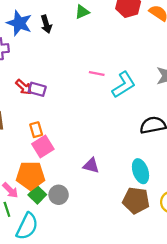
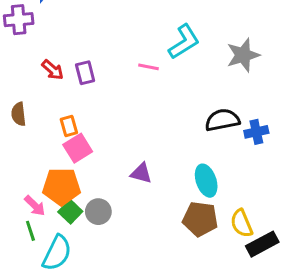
pink line: (97, 74) -> (149, 67), moved
cyan L-shape: (124, 85) -> (184, 42), moved
purple rectangle: (37, 89) -> (85, 73), moved, turned 60

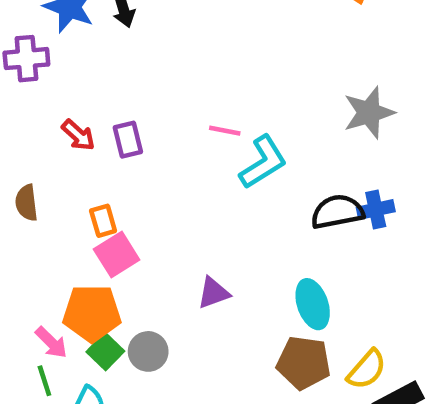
cyan L-shape: (184, 42) -> (263, 162), moved
blue cross: (256, 132) -> (376, 210), moved
purple triangle: (141, 173) -> (213, 293), turned -35
yellow semicircle: (242, 223) -> (367, 369), turned -116

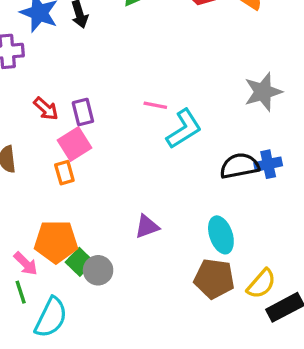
pink square: (117, 255) -> (74, 144), moved
green square: (105, 351) -> (80, 262), moved

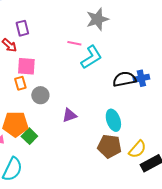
gray star: (263, 92) -> (97, 19), moved
purple rectangle: (83, 112) -> (22, 28), moved
pink square: (74, 144) -> (26, 66), turned 36
gray circle: (98, 270) -> (40, 95), moved

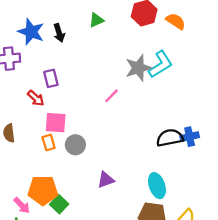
pink line: (74, 43) -> (112, 96), turned -56
cyan L-shape: (91, 57) -> (160, 64), moved
gray circle: (40, 95) -> (75, 145), moved

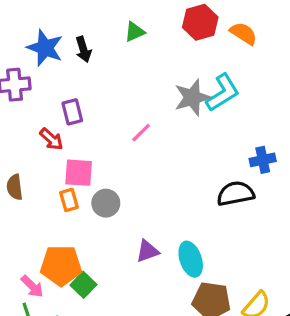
pink line: (112, 96) -> (141, 133), moved
blue cross: (190, 137) -> (263, 160), moved
cyan ellipse: (157, 186) -> (191, 259), moved

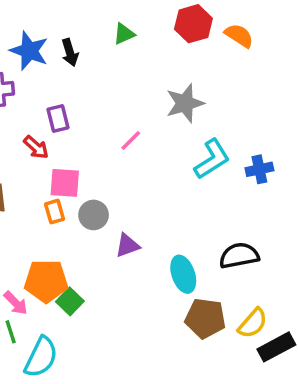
cyan L-shape: (223, 93) -> (212, 159), moved
black semicircle: (235, 194) -> (239, 256), moved
purple triangle: (147, 251) -> (127, 245), moved

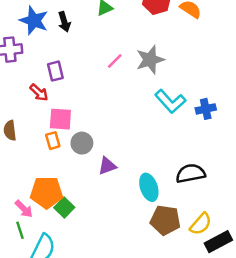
pink line: (131, 140) -> (115, 61), moved
cyan L-shape: (212, 159) -> (170, 101), turned 80

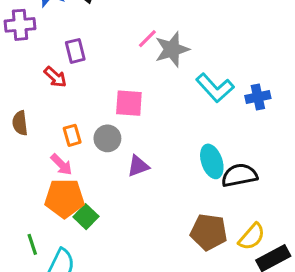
gray star: (150, 60) -> (172, 49), moved
pink square: (60, 119) -> (129, 103), moved
cyan ellipse: (149, 187) -> (212, 161), moved
pink arrow: (24, 209) -> (61, 165), moved

